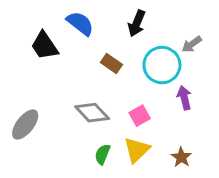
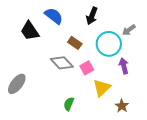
gray diamond: (92, 113) -> (62, 63), moved
pink square: (140, 116) -> (87, 68), moved
yellow triangle: (137, 150) -> (102, 88), moved

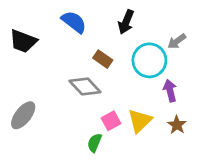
black trapezoid: (30, 31) -> (23, 41), moved, turned -35
pink square: (87, 68) -> (111, 121), moved
brown star: (122, 106) -> (177, 125), moved

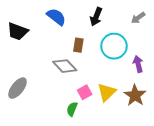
gray arrow: (177, 41) -> (138, 18), moved
brown rectangle: (103, 59) -> (78, 45), turned 64
purple arrow: (170, 91) -> (138, 64), moved
brown star: (177, 125) -> (135, 95), size x1.5

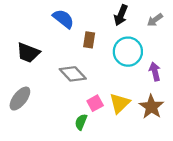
black arrow: (96, 17) -> (121, 15), moved
black trapezoid: (18, 31) -> (28, 53), moved
brown rectangle: (78, 45) -> (89, 40), moved

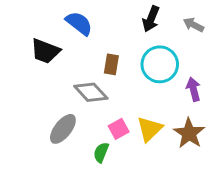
gray arrow: (155, 20) -> (193, 25), turned 63
brown rectangle: (89, 40) -> (111, 64), moved
black trapezoid: (28, 53) -> (45, 51), moved
gray ellipse: (20, 99) -> (63, 129), moved

